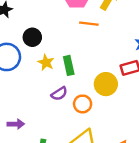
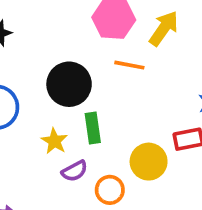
black circle: (32, 37) -> (69, 84), moved, size x1.5
yellow star: (46, 62) -> (54, 141), moved

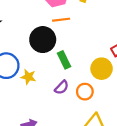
orange line: (129, 65) -> (61, 20), moved
yellow star: (54, 141) -> (28, 77), moved

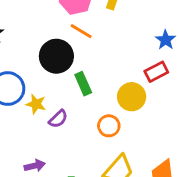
orange line: (61, 20) -> (81, 31), turned 36
purple semicircle: (62, 87) -> (58, 119), moved

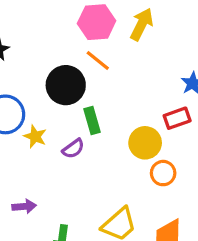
purple semicircle: (58, 119) -> (73, 149), moved
orange circle: (109, 126) -> (163, 173), moved

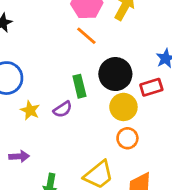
black circle: (66, 85) -> (115, 74), moved
yellow star: (35, 136) -> (30, 110), moved
orange circle: (163, 173) -> (127, 138), moved

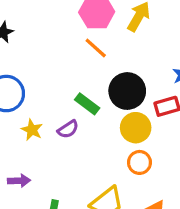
green rectangle: (79, 86) -> (87, 104), turned -40

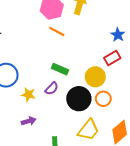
black circle: (127, 91) -> (79, 99), moved
purple arrow: (19, 181) -> (29, 121), moved

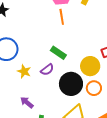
orange line: (57, 31) -> (62, 17), turned 42
purple arrow: (29, 121) -> (27, 102), moved, turned -136

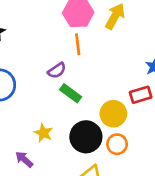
purple semicircle: (47, 70) -> (57, 70), moved
yellow star: (24, 71) -> (44, 133), moved

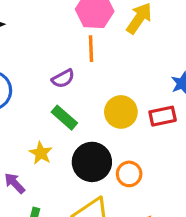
green rectangle: (71, 93) -> (64, 118), moved
yellow circle: (113, 114) -> (121, 112), moved

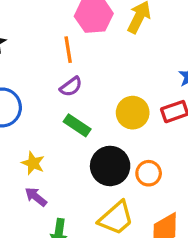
orange line: (91, 49) -> (68, 50), moved
yellow star: (41, 153) -> (33, 163), moved

